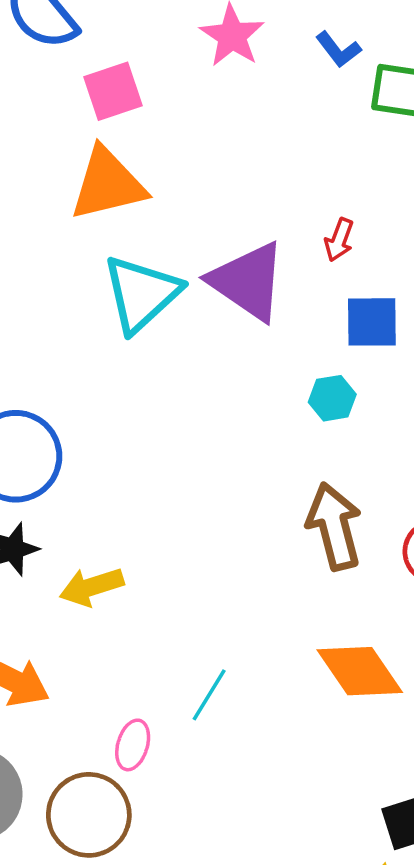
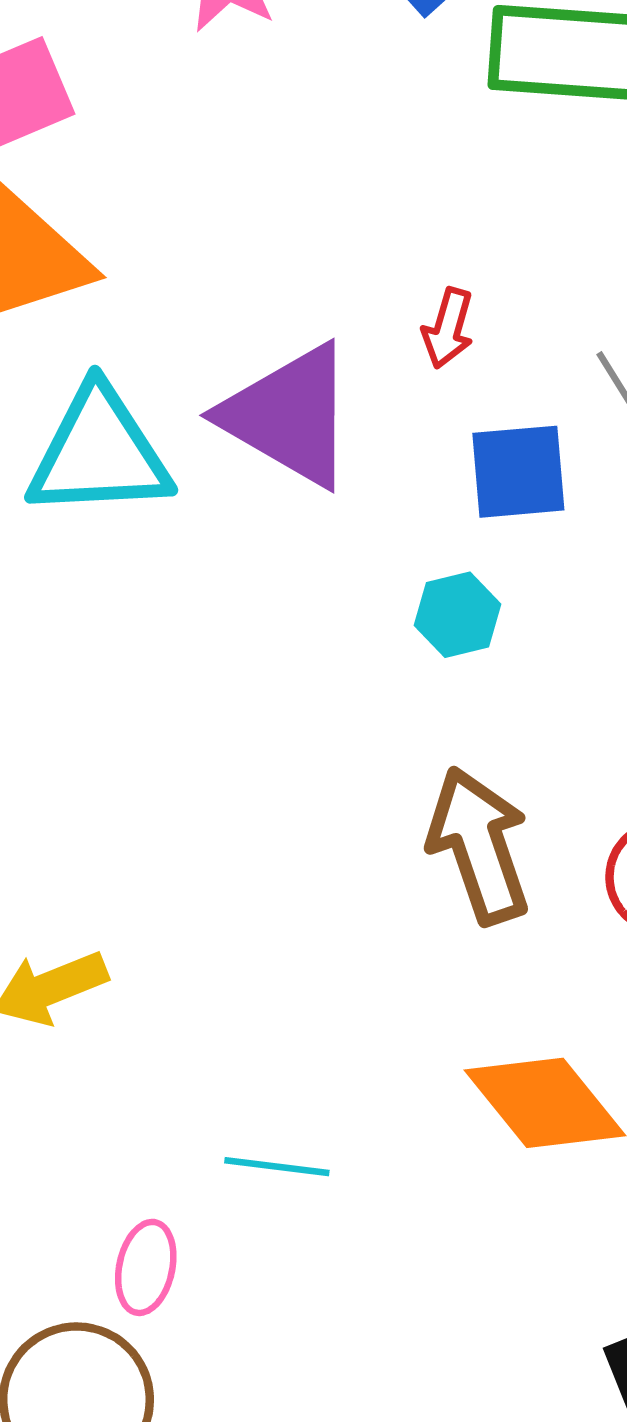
cyan triangle: (141, 294) -> (99, 453), turned 44
cyan line: (209, 695) -> (277, 1167), turned 70

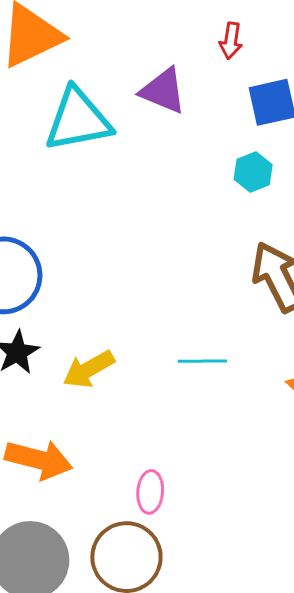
purple triangle: (289, 416) -> (163, 91), size x0.7
cyan line: (277, 1167) -> (202, 361), moved

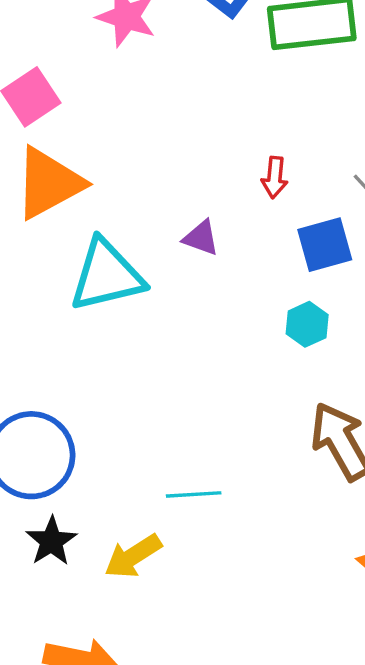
purple triangle: (163, 91) -> (201, 238), size x0.7
cyan line: (202, 361) -> (194, 494), moved

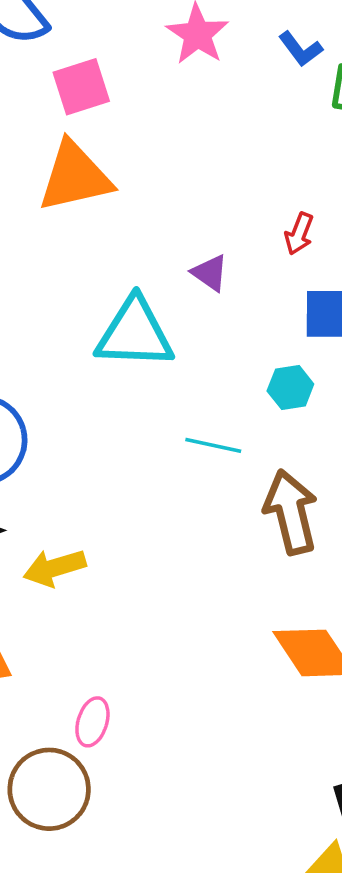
cyan triangle: (107, 275) -> (135, 333), moved
cyan line: (194, 494) -> (213, 445), moved

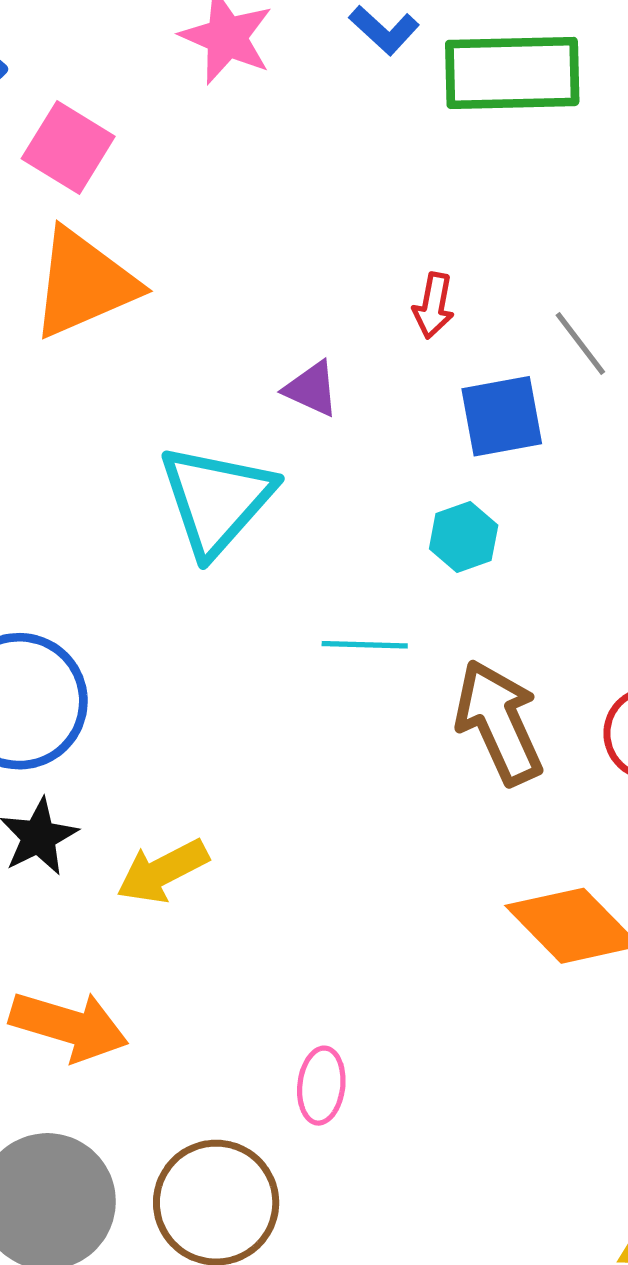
pink square: (81, 87) -> (68, 147), turned -30
cyan triangle: (135, 333) -> (216, 500), turned -40
pink ellipse: (92, 722) -> (321, 1086), moved

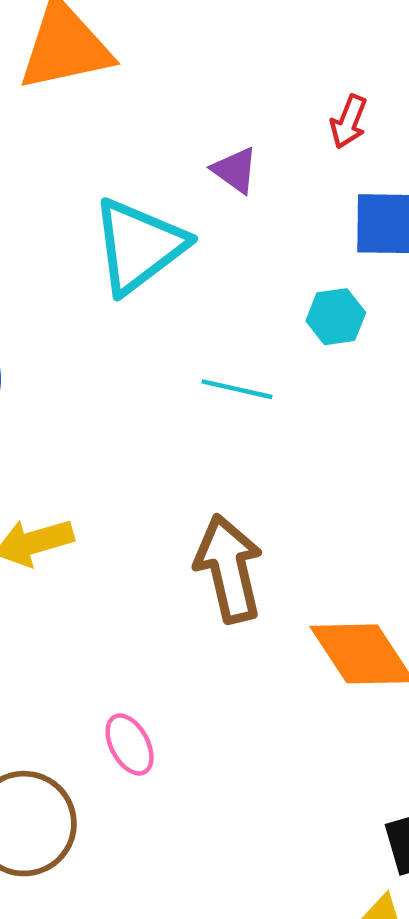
brown arrow: (499, 722) -> (229, 569), moved
pink ellipse: (321, 1086) -> (130, 745), turned -46

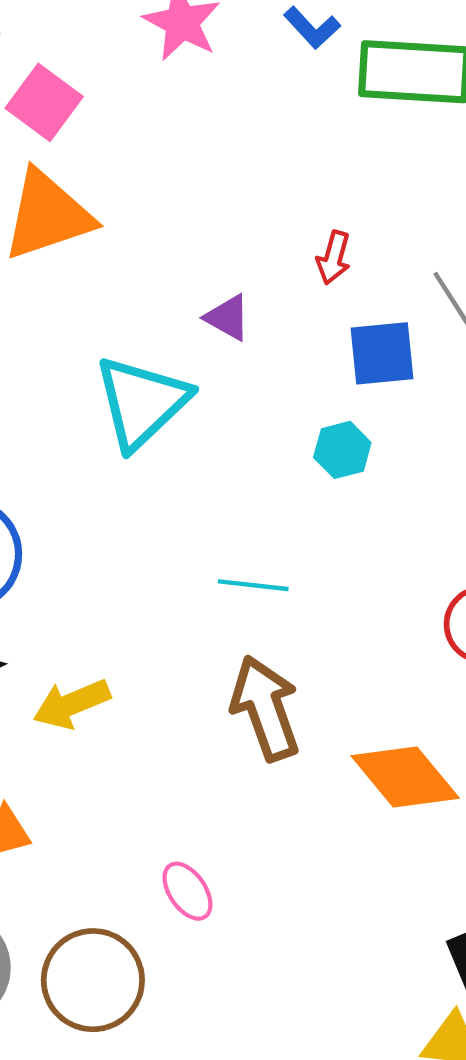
cyan line: (237, 389) -> (253, 585), moved

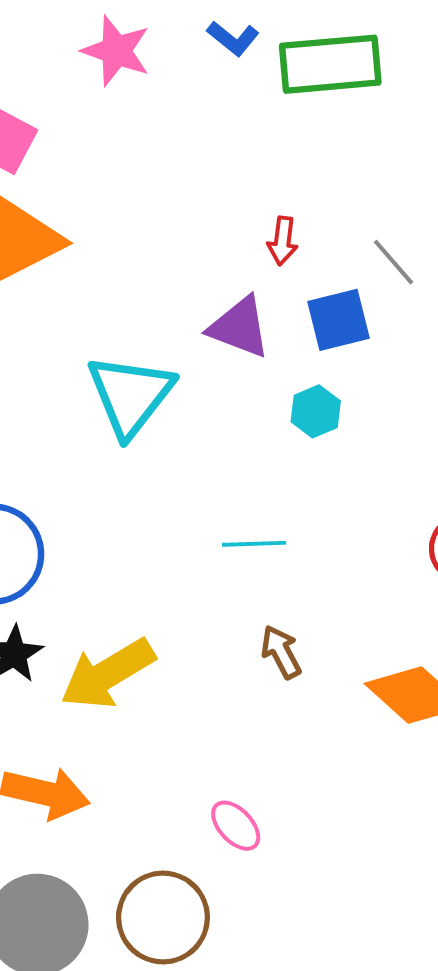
purple triangle: (228, 318) -> (239, 327), moved, size x1.5
yellow arrow: (72, 704) -> (108, 674), size x1.4
brown arrow: (265, 708) -> (281, 652), size x0.6

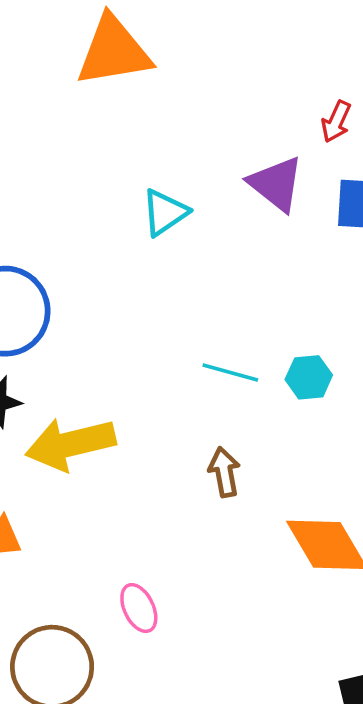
cyan triangle: (130, 395) -> (165, 212), size x0.6
cyan hexagon: (316, 411) -> (309, 377), moved

